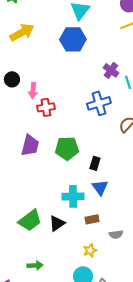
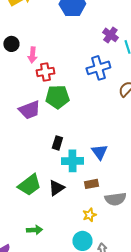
purple trapezoid: (30, 145) -> (29, 110), turned 55
green pentagon: (67, 148) -> (57, 97), moved
black rectangle: (95, 163) -> (57, 143), moved
gray semicircle: (116, 234) -> (115, 199), size x1.5

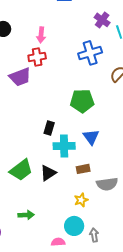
pink arrow: (32, 55) -> (41, 35), moved
green pentagon: (57, 97) -> (82, 101), moved
purple trapezoid: (29, 110) -> (20, 77), moved

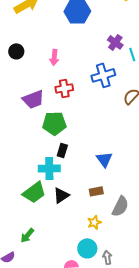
red cross: (37, 57) -> (64, 88), moved
green pentagon: (82, 101) -> (54, 123), moved
cyan cross: (64, 146) -> (49, 168), moved
gray semicircle: (107, 184) -> (120, 206), turned -55
green arrow: (26, 215) -> (27, 235), moved, turned 133

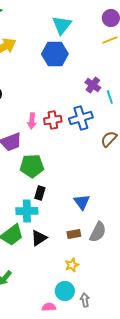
pink arrow: (54, 57) -> (32, 121), moved
red cross: (64, 88) -> (53, 120), moved
gray semicircle: (120, 206) -> (98, 232), moved

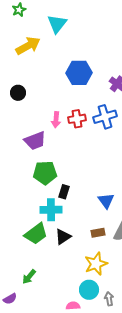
cyan triangle: (62, 25) -> (57, 24), moved
blue hexagon: (55, 54) -> (79, 73), moved
green pentagon: (32, 166) -> (45, 173), moved
yellow star: (72, 265) -> (96, 264), size x1.6

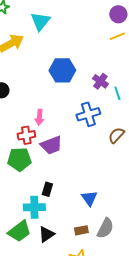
red cross: (77, 119) -> (26, 135), moved
purple trapezoid: (35, 141) -> (51, 145), moved
green pentagon: (45, 173) -> (19, 159), moved

